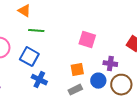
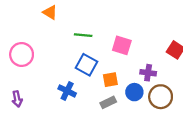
green line: (36, 31) -> (83, 35), moved
blue square: (29, 57) -> (87, 65), moved

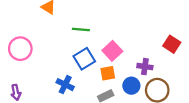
pink square: (122, 45) -> (112, 51), moved, turned 30
blue square: (87, 65) -> (84, 59), turned 30

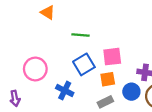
pink circle: (20, 49) -> (35, 69), moved
pink square: (112, 51) -> (112, 57), turned 36

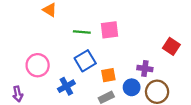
pink square: (112, 57) -> (109, 30), moved
blue cross: (65, 90) -> (66, 86), turned 35

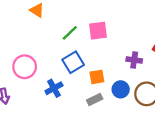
green line: (82, 32) -> (70, 33), turned -49
purple cross: (145, 69) -> (134, 60), moved

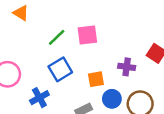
orange square: (97, 77) -> (96, 79), moved

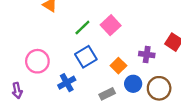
pink square: (87, 35) -> (111, 25), turned -36
orange square: (96, 79) -> (118, 66), turned -35

